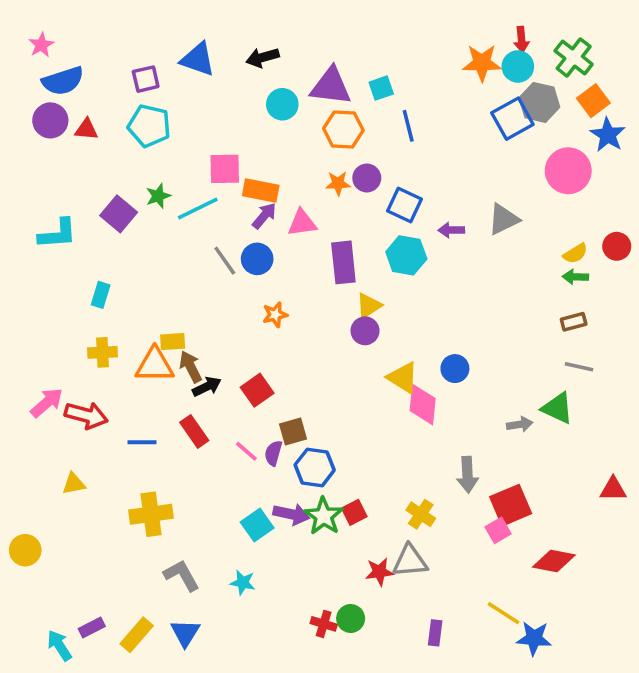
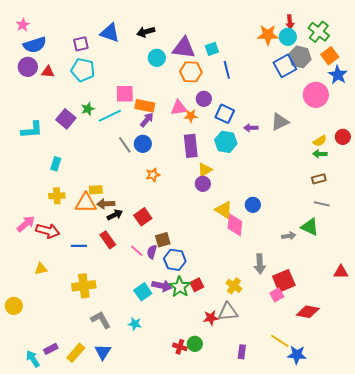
orange star: (338, 183) -> (191, 116), moved
pink triangle: (302, 223) -> (179, 108), moved
brown arrow: (191, 367) -> (106, 204), turned -66

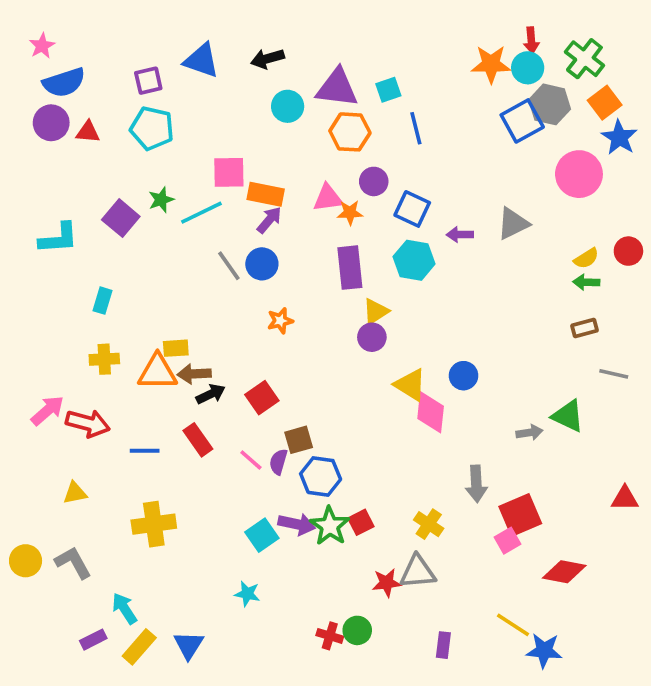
gray line: (322, 204) -> (614, 374), moved
gray L-shape: (101, 320) -> (73, 563), moved
cyan arrow: (33, 359) -> (124, 608), moved

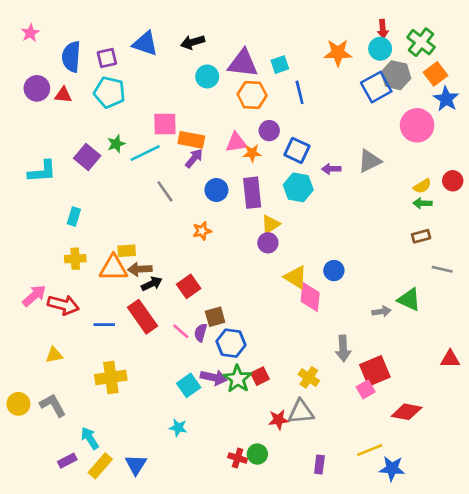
orange star: (491, 64) -> (338, 53), moved
blue semicircle: (64, 82) -> (71, 57), moved, turned 112
blue circle: (262, 264) -> (216, 190), moved
red rectangle: (198, 440) -> (143, 317), size x1.4
yellow line: (513, 625) -> (370, 450), turned -55

